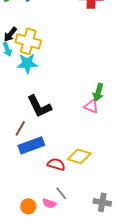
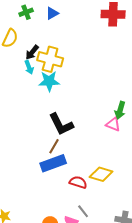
brown line: (20, 128) -> (54, 146), moved

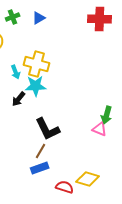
black arrow: (32, 52) -> (19, 99), moved
blue rectangle: (53, 163) -> (40, 168), size x0.7

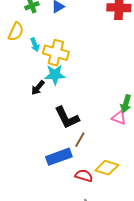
cyan arrow: (16, 72) -> (35, 45), moved
brown line: (41, 151) -> (80, 140), moved
blue rectangle: (40, 168) -> (59, 157), size x1.4

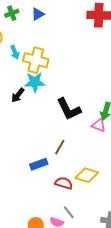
black L-shape: (67, 118) -> (69, 109), moved
blue rectangle: (59, 157) -> (39, 164), size x0.7

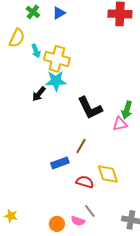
green cross: (12, 13) -> (33, 12), turned -32
pink triangle: (99, 125) -> (120, 124), turned -35
yellow diamond: (87, 175) -> (108, 174), turned 55

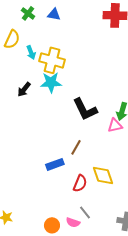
blue triangle: (59, 13) -> (54, 14), turned 40
black arrow: (39, 94) -> (24, 89), moved
red semicircle: (85, 182) -> (80, 183), turned 96

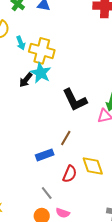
cyan star: (51, 82) -> (41, 73), turned 30
black arrow: (24, 89) -> (26, 80), moved
gray line: (85, 212) -> (47, 193), moved

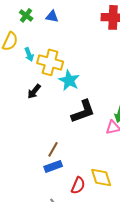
cyan star: (41, 73) -> (69, 80), moved
black L-shape: (75, 100) -> (83, 111), turned -84
brown line: (66, 138) -> (53, 149), moved

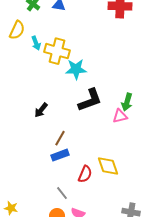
cyan star: (69, 80) -> (76, 69), turned -30
black arrow: (34, 91) -> (41, 110), moved

